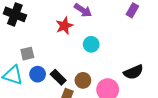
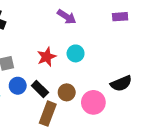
purple rectangle: (132, 10) -> (120, 17), turned 56
red star: (64, 26) -> (47, 57), moved

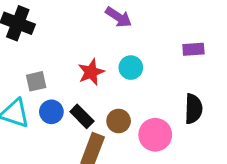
purple rectangle: (120, 17) -> (193, 49), moved
black semicircle: (121, 83) -> (193, 109), turned -65

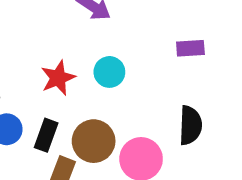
black rectangle: (82, 116) -> (46, 135), turned 65
brown circle: (119, 121) -> (94, 141), size x1.4

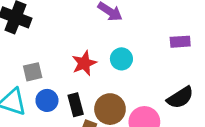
black semicircle: (190, 125) -> (180, 98), turned 56
black rectangle: (46, 135) -> (76, 105), turned -35

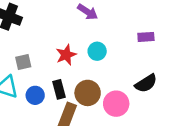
blue circle: (47, 100) -> (35, 95), moved

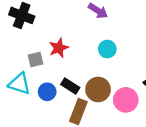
red star: (66, 55) -> (59, 48), moved
black rectangle: (59, 89) -> (70, 86), turned -42

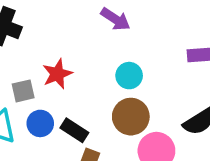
brown circle: (98, 89) -> (131, 117), moved
blue circle: (47, 92) -> (40, 123), moved

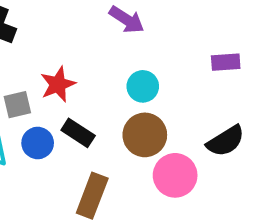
black rectangle: (74, 130) -> (78, 133), moved

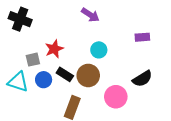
brown circle: (145, 135) -> (88, 75), moved

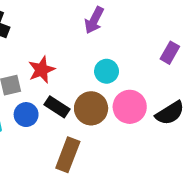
purple arrow: (90, 15) -> (94, 20), turned 84
purple rectangle: (142, 37) -> (170, 53), turned -56
pink circle: (116, 97) -> (130, 107), moved

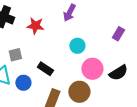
red star: (42, 70) -> (35, 26), moved, turned 30
brown circle: (91, 108) -> (79, 92), moved
blue circle: (26, 115) -> (23, 83), moved

